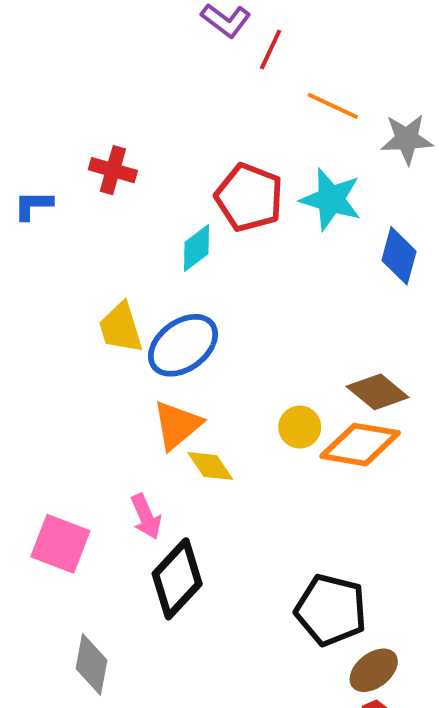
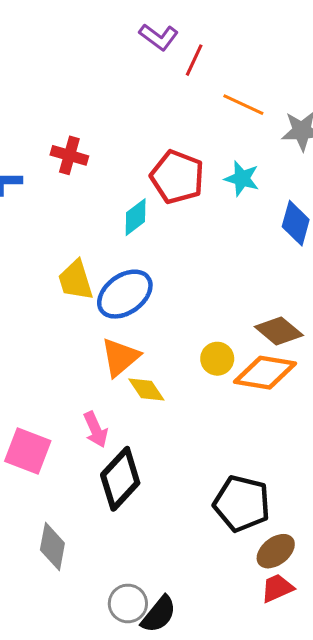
cyan star: (331, 199) -> (242, 179), size x0.7

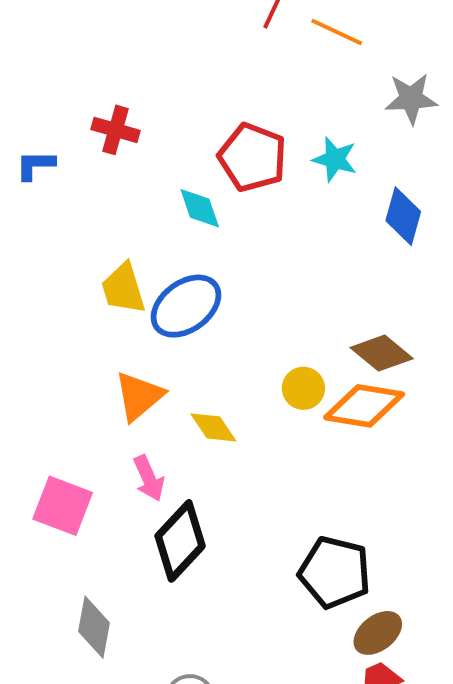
orange line: (243, 105) -> (337, 32), moved
cyan diamond: (136, 217) -> (200, 208), turned -72
orange triangle: (120, 357) -> (139, 396), moved

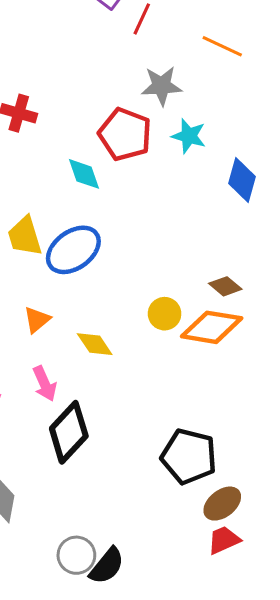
orange line: (337, 32) -> (222, 46), moved
gray star: (411, 99) -> (161, 86), moved
brown diamond: (382, 353) -> (225, 286), size x0.7
orange triangle: (139, 396) -> (37, 320), size x0.7

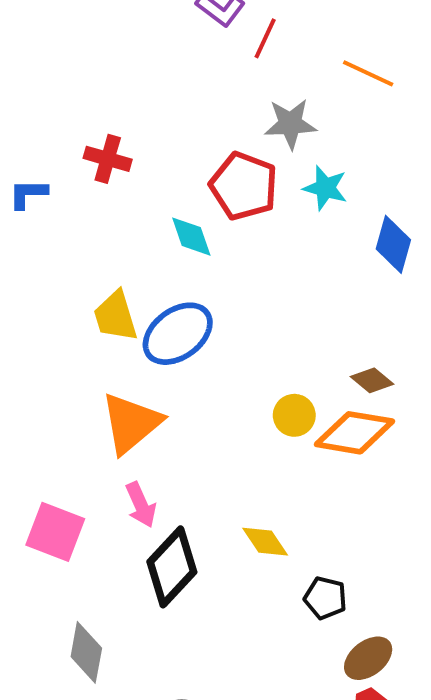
orange triangle: (37, 320) -> (131, 423), size x1.8
yellow diamond: (95, 344) -> (265, 542), moved
black pentagon: (189, 456) -> (325, 598), size x0.6

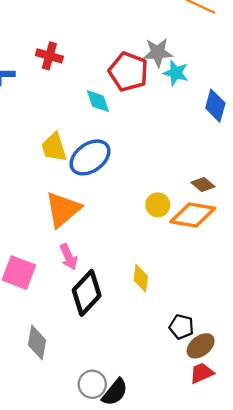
gray star: (290, 124) -> (158, 53), moved
yellow diamond: (265, 542) -> (141, 278), turned 40
black pentagon: (325, 598) -> (181, 327), moved

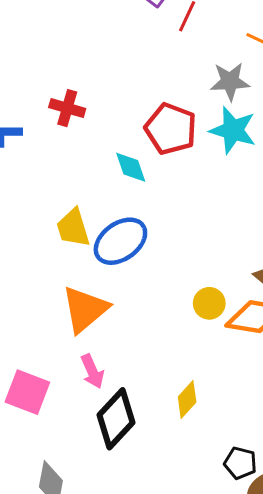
gray star: (158, 53) -> (230, 81), moved
cyan star: (176, 73) -> (233, 130), size x1.4
yellow diamond: (141, 278) -> (187, 399), turned 36

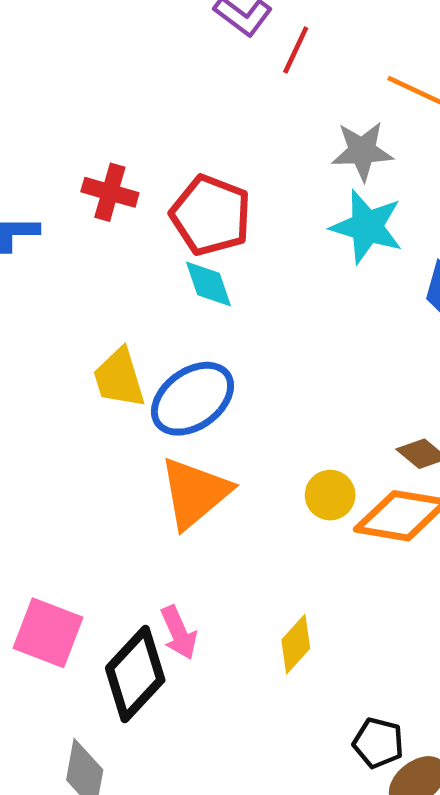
red pentagon: (171, 129) -> (211, 215), moved
orange triangle: (85, 309) -> (195, 493), moved
pink arrow: (92, 371) -> (179, 633), moved
black diamond: (116, 419) -> (135, 674), moved

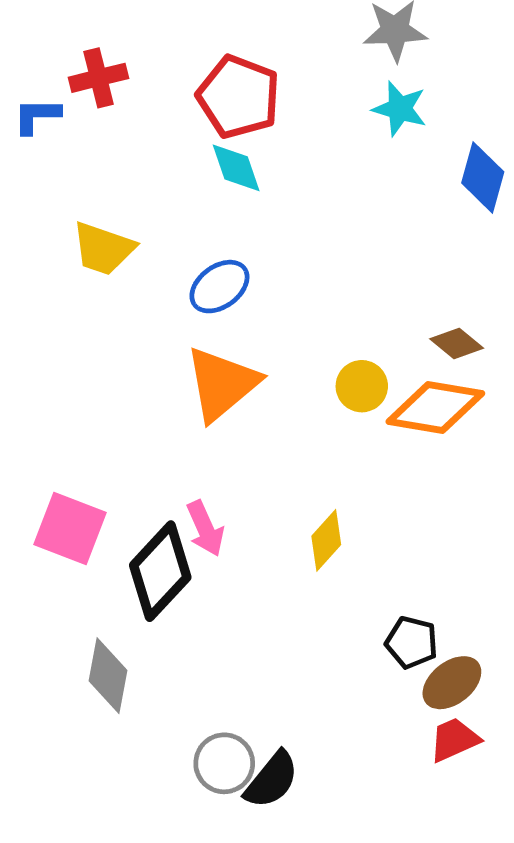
red cross: (110, 192) -> (99, 78), moved, turned -30
cyan star: (367, 227) -> (400, 109), size x0.7
yellow trapezoid: (119, 378) -> (103, 249), moved, turned -54
blue ellipse: (192, 399) -> (219, 287), size x0.7

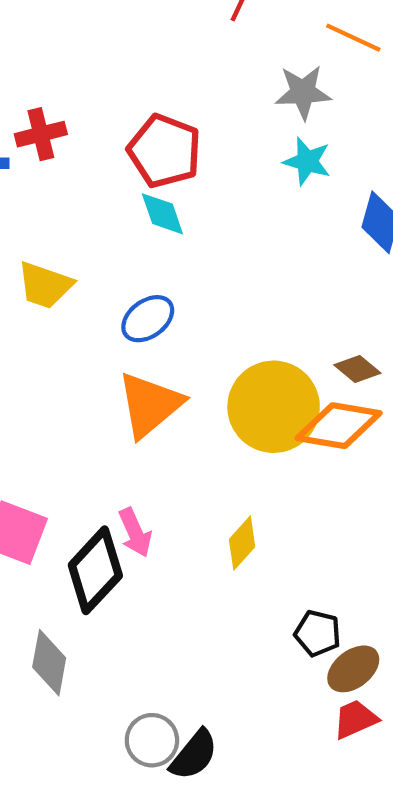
yellow circle: (362, 386) -> (274, 407), size x2.0

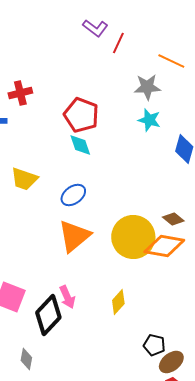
red cross: (41, 134) -> (20, 93), moved
gray diamond: (49, 663) -> (26, 359), size x0.7

